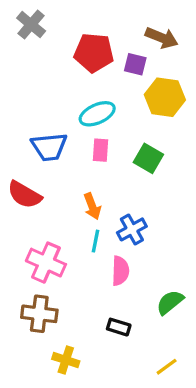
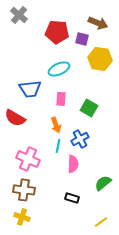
pink rectangle: (100, 150) -> (61, 99), moved
green square: (148, 158) -> (89, 108), moved
yellow cross: (66, 360) -> (22, 217), moved

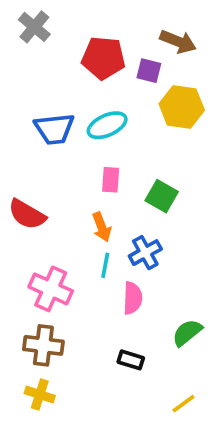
blue trapezoid: (30, 89) -> (54, 129), moved

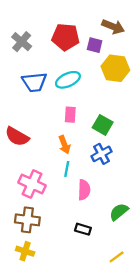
gray cross: (34, 27) -> (22, 42), moved
blue cross: (145, 253) -> (101, 154), moved

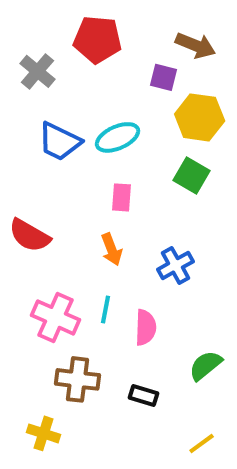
red pentagon: (66, 37) -> (97, 39), moved
blue trapezoid: (34, 82) -> (59, 141), turned 32
green square: (103, 125) -> (192, 175), moved
cyan line: (67, 169) -> (105, 309), moved
brown cross: (27, 220) -> (77, 379), moved

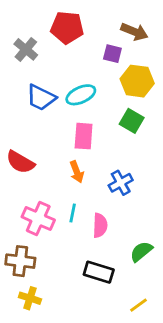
pink rectangle: (122, 197) -> (84, 136), size x1.4
brown cross: (77, 379) -> (20, 261), moved
black rectangle: (144, 395) -> (99, 272), size x1.5

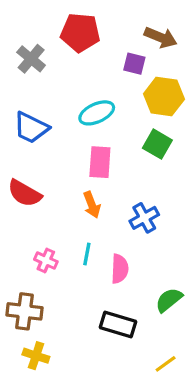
blue trapezoid: (41, 98) -> (31, 128), moved
pink cross: (38, 218) -> (46, 261), size x0.6

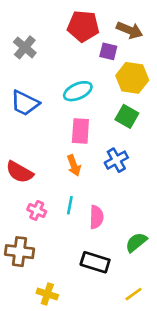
red pentagon: (80, 33) -> (83, 26), moved
red semicircle: (25, 193) -> (19, 172), moved
blue cross: (144, 218) -> (116, 160), moved
yellow cross: (36, 356) -> (47, 294), moved

